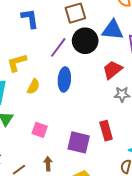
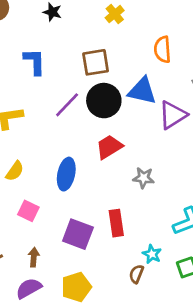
red trapezoid: (112, 70) -> (109, 147), moved
blue ellipse: (64, 79) -> (66, 174), moved
yellow semicircle: (33, 87) -> (15, 171), moved

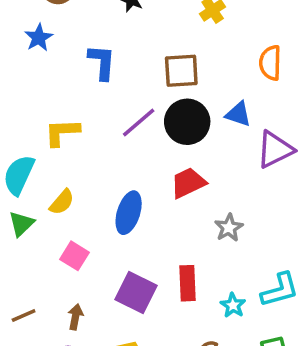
blue triangle: (142, 91) -> (238, 114), size x0.7
gray star: (144, 178) -> (229, 228), turned 30
cyan star: (152, 254) -> (233, 305), moved

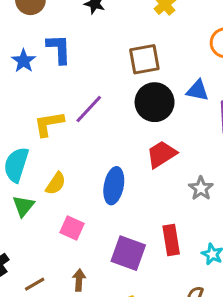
blue star: (39, 38) -> (24, 61), moved
blue L-shape: (102, 62) -> (59, 49), moved
purple line: (139, 123) -> (89, 109), moved

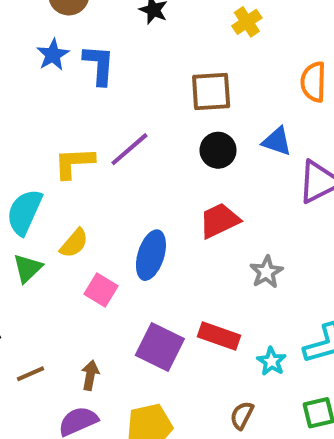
blue star: (24, 61) -> (53, 55), moved
black circle: (155, 102) -> (218, 150), size x0.7
pink square: (72, 228) -> (101, 290), moved
red rectangle: (171, 240) -> (219, 336), turned -68

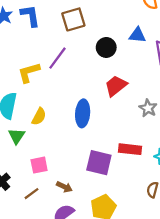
brown square: (211, 92) -> (73, 19), moved
pink square: (101, 290) -> (39, 165), moved, turned -30
brown arrow: (90, 375) -> (64, 187), turned 119

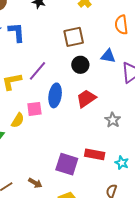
brown square: (73, 19) -> (74, 37), moved
blue ellipse: (83, 113) -> (55, 95), moved
pink square: (39, 165) -> (34, 109), moved

